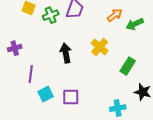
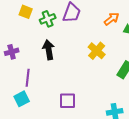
black arrow: (66, 53) -> (49, 50), moved
cyan square: (46, 94) -> (22, 99), moved

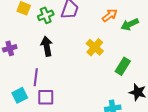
purple line: (28, 78) -> (36, 77), moved
purple square: (68, 101) -> (46, 97), moved

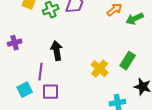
black arrow: (47, 46) -> (57, 51), moved
yellow cross: (95, 47) -> (100, 69), moved

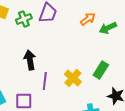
purple line: (41, 72) -> (45, 81), moved

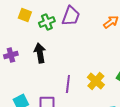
black arrow: (30, 60) -> (40, 53), moved

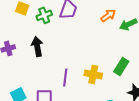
yellow cross: (96, 81) -> (93, 74), turned -30

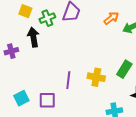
black arrow: (37, 46) -> (33, 37), moved

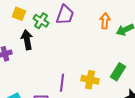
green cross: (47, 18) -> (41, 21), turned -35
orange arrow: (111, 18) -> (105, 21), turned -49

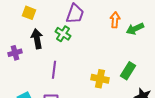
green cross: (41, 21) -> (63, 34), moved
purple line: (62, 83) -> (54, 70), moved

